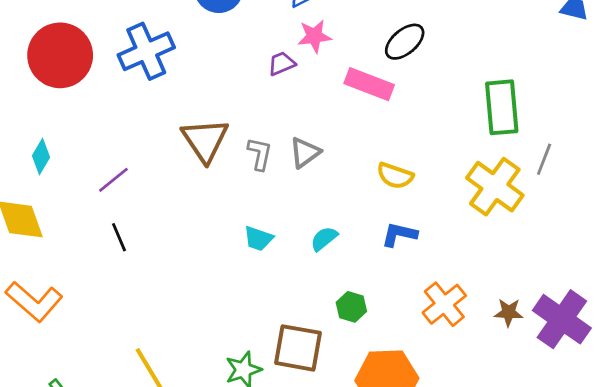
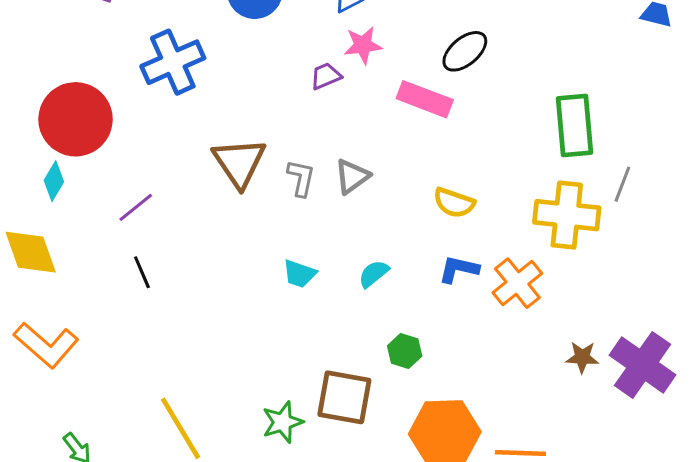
red circle: (60, 55) -> (76, 119), moved
yellow cross: (495, 187) -> (567, 215), turned -30
orange cross: (444, 304) -> (517, 283), moved

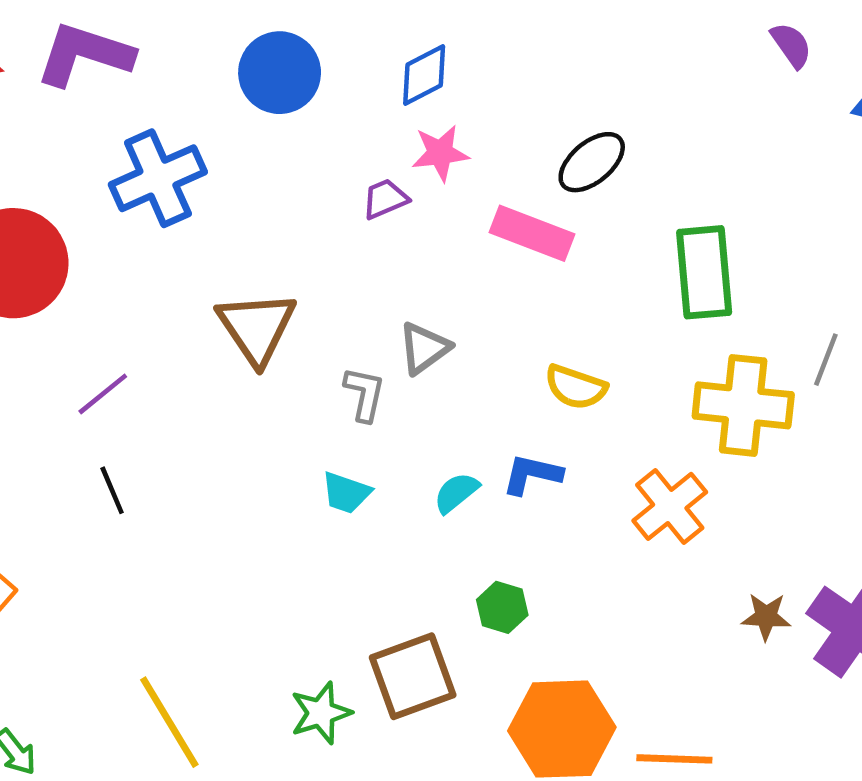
green rectangle: (575, 125) -> (704, 272), moved
gray L-shape: (301, 178) -> (364, 394), moved
blue L-shape: (459, 269) -> (532, 474), moved
brown square: (344, 397) -> (413, 676), turned -30

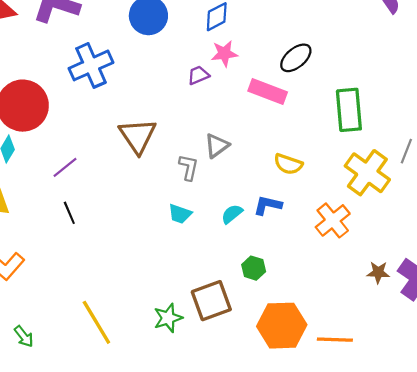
yellow cross: (743, 405) -> (367, 173), turned 30

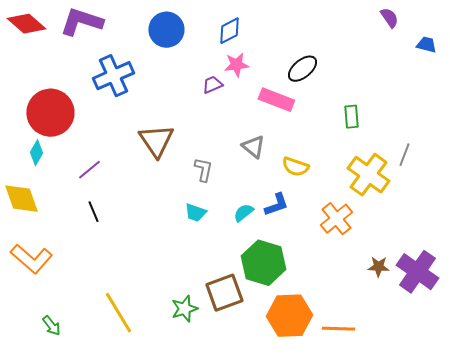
green rectangle: (349, 110) -> (351, 117), size x0.6
gray triangle: (217, 146) -> (253, 147), moved, turned -45
blue L-shape: (268, 205) -> (276, 205), turned 148
green hexagon: (254, 268) -> (263, 263), size x2.0

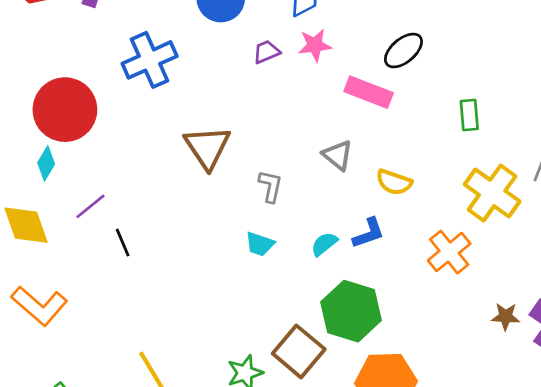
purple trapezoid: (212, 85) -> (266, 52), moved
purple line: (89, 170) -> (90, 206), moved
brown square: (224, 293) -> (299, 351), turned -30

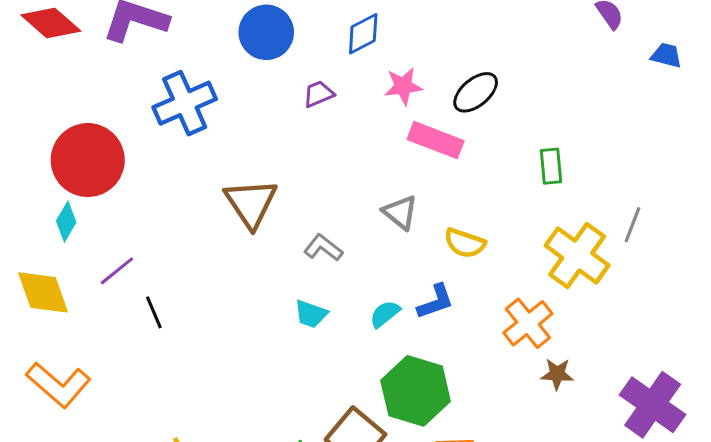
pink star: (315, 45) -> (403, 86), moved
gray L-shape: (270, 186) -> (323, 248), turned -64
brown star: (506, 317) -> (557, 374), moved

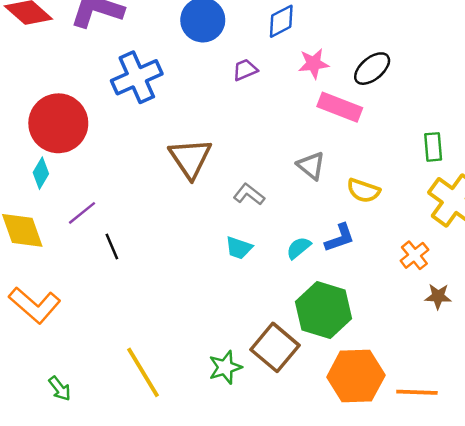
green rectangle: (551, 166) -> (433, 147), moved
orange cross: (528, 323) -> (414, 255), size x0.7

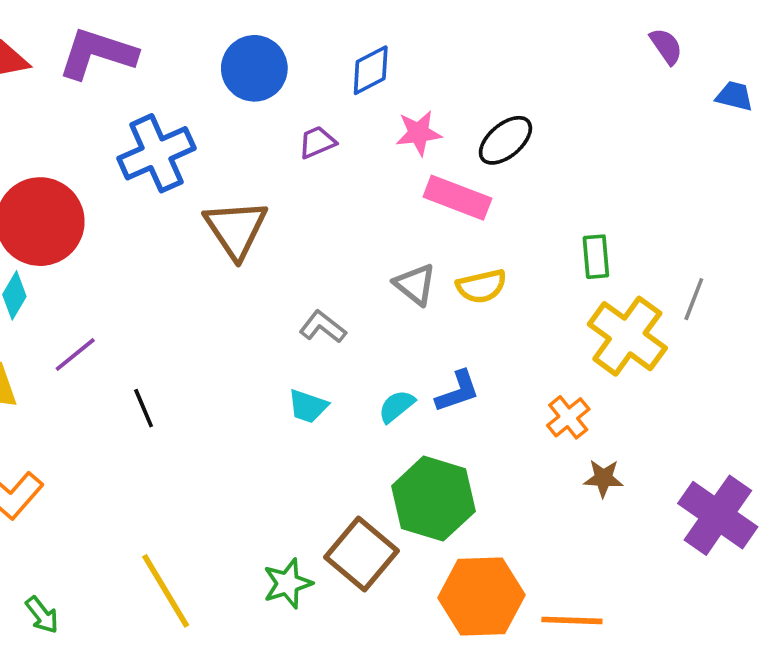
brown triangle: (190, 158) -> (236, 229), moved
yellow semicircle: (363, 191) -> (481, 286), moved, turned -32
black line: (112, 247) -> (144, 408), moved

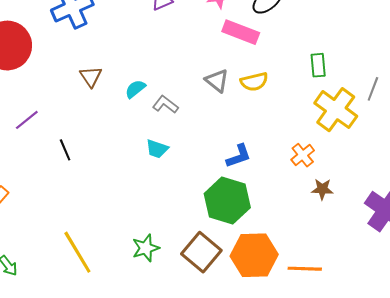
brown triangle: (236, 229) -> (91, 77), moved, size x0.6
blue L-shape: (457, 391) -> (239, 156), moved
cyan semicircle: (397, 406) -> (135, 89), moved
brown square: (361, 554) -> (201, 252), moved

